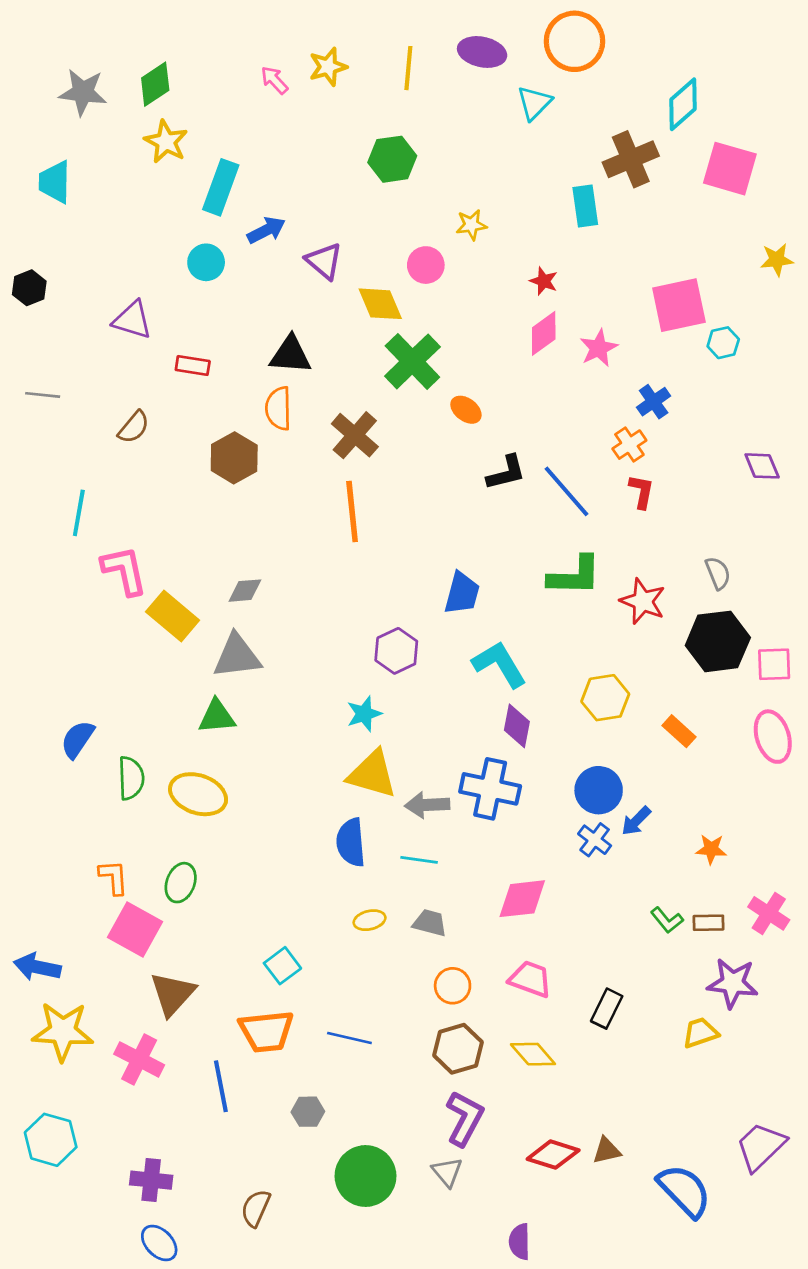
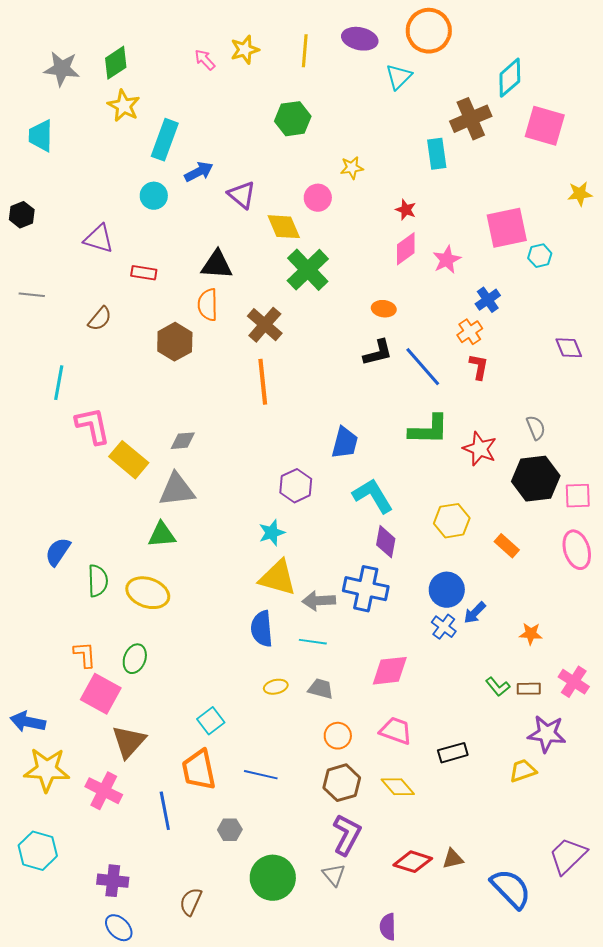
orange ellipse: (466, 410) -> (384, 309), moved, turned -30
black rectangle: (607, 1009) -> (453, 753), turned 48
orange trapezoid: (266, 1031) -> (199, 770), turned 84

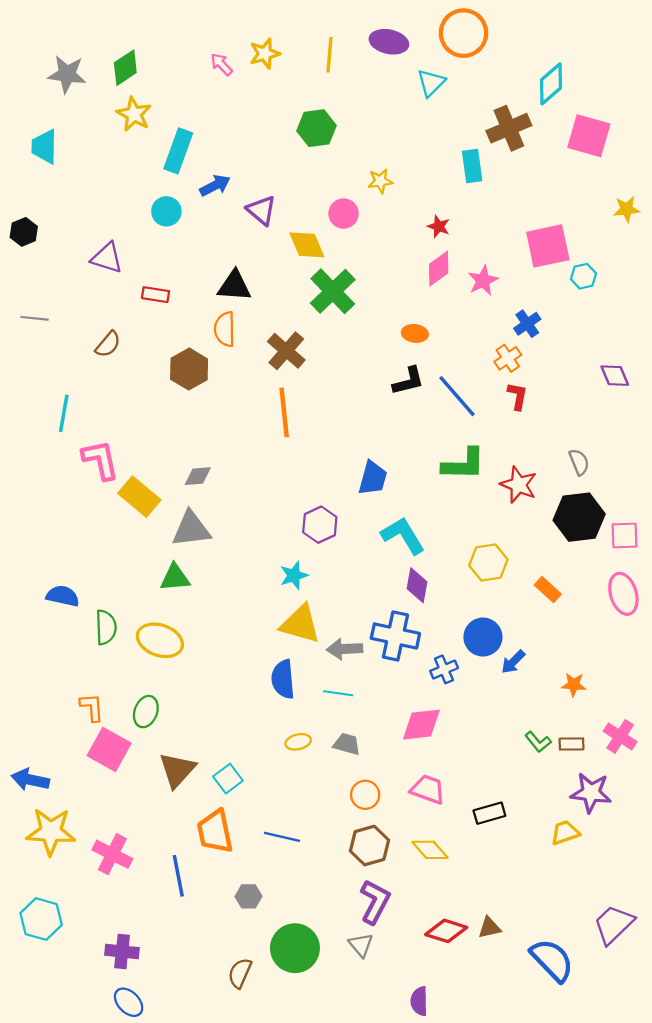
blue semicircle: (58, 552) -> (63, 596), turned 68
blue cross: (444, 627) -> (444, 669), moved, turned 30
brown triangle: (129, 742) -> (177, 770), moved
brown semicircle: (191, 902) -> (240, 973), moved

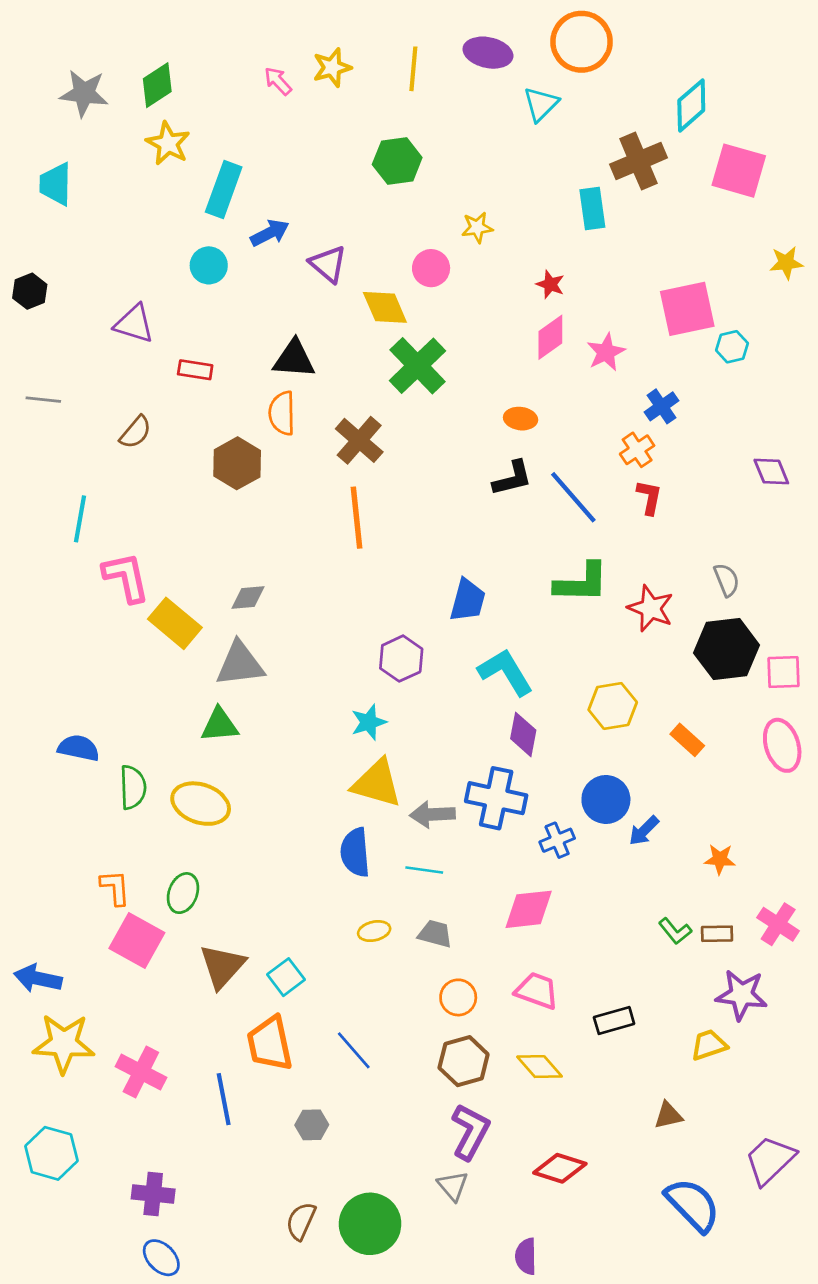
blue line: (282, 837) -> (354, 1050), turned 36
brown triangle: (489, 928) -> (668, 1115), moved
green circle: (295, 948) -> (370, 1224), moved

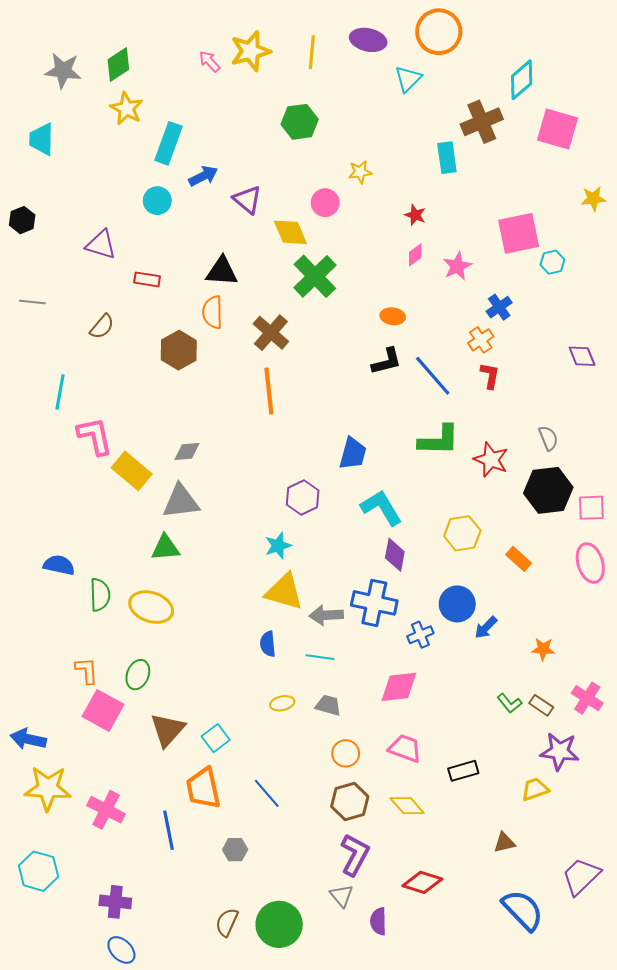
yellow star: (332, 67) -> (250, 51), size x1.4
pink diamond: (550, 337) -> (415, 255), size x0.7
blue semicircle: (355, 852) -> (268, 644), size x0.7
brown rectangle: (717, 934) -> (541, 705), turned 35
purple semicircle: (526, 1256) -> (378, 921), moved

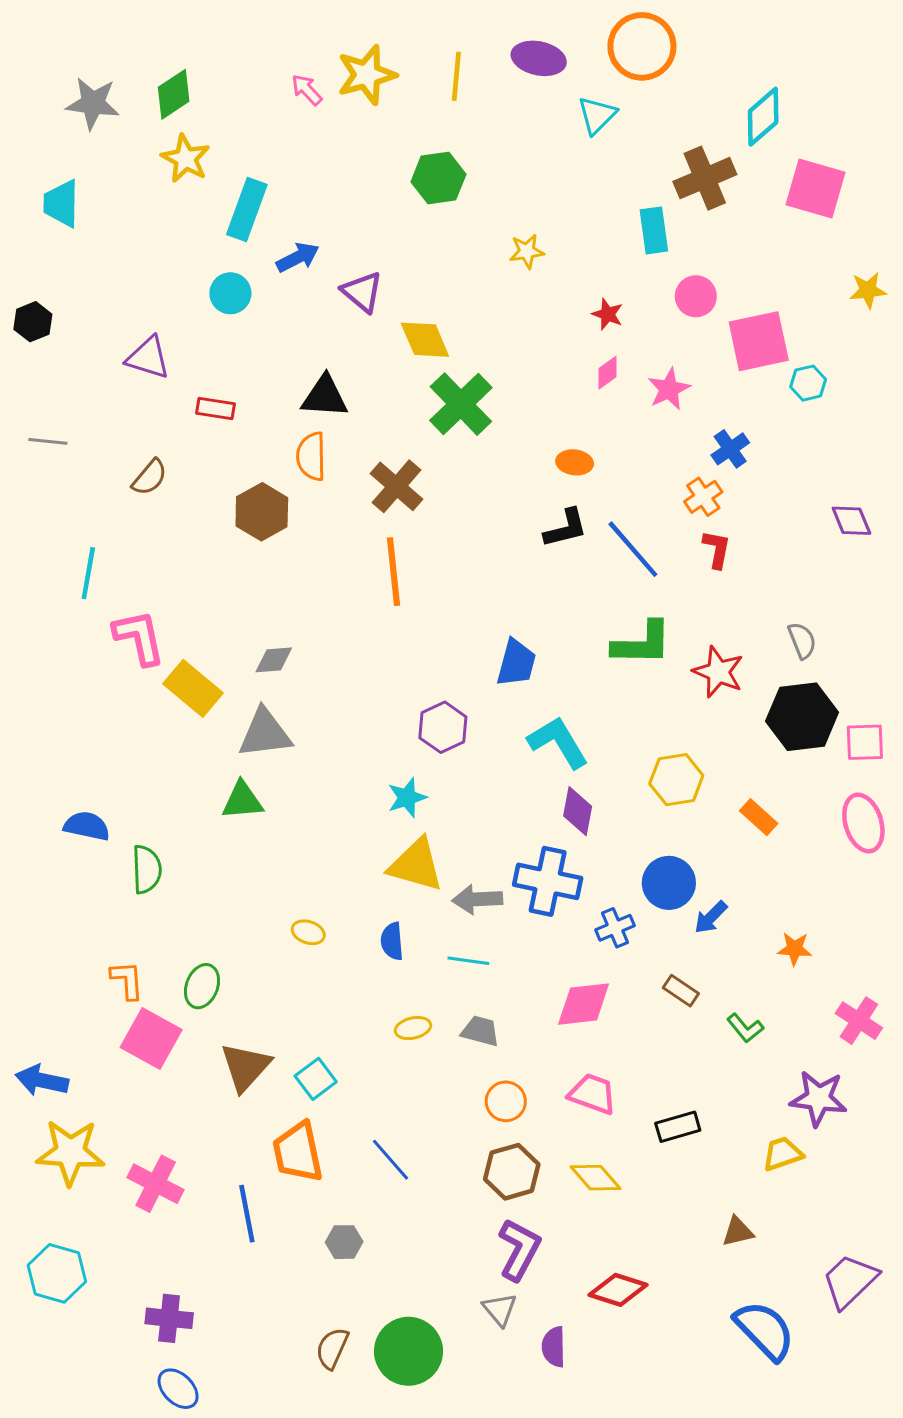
pink circle: (325, 203) -> (696, 296), moved
yellow ellipse: (151, 607) -> (308, 932), moved, size x0.5
brown rectangle: (541, 705) -> (681, 991), moved

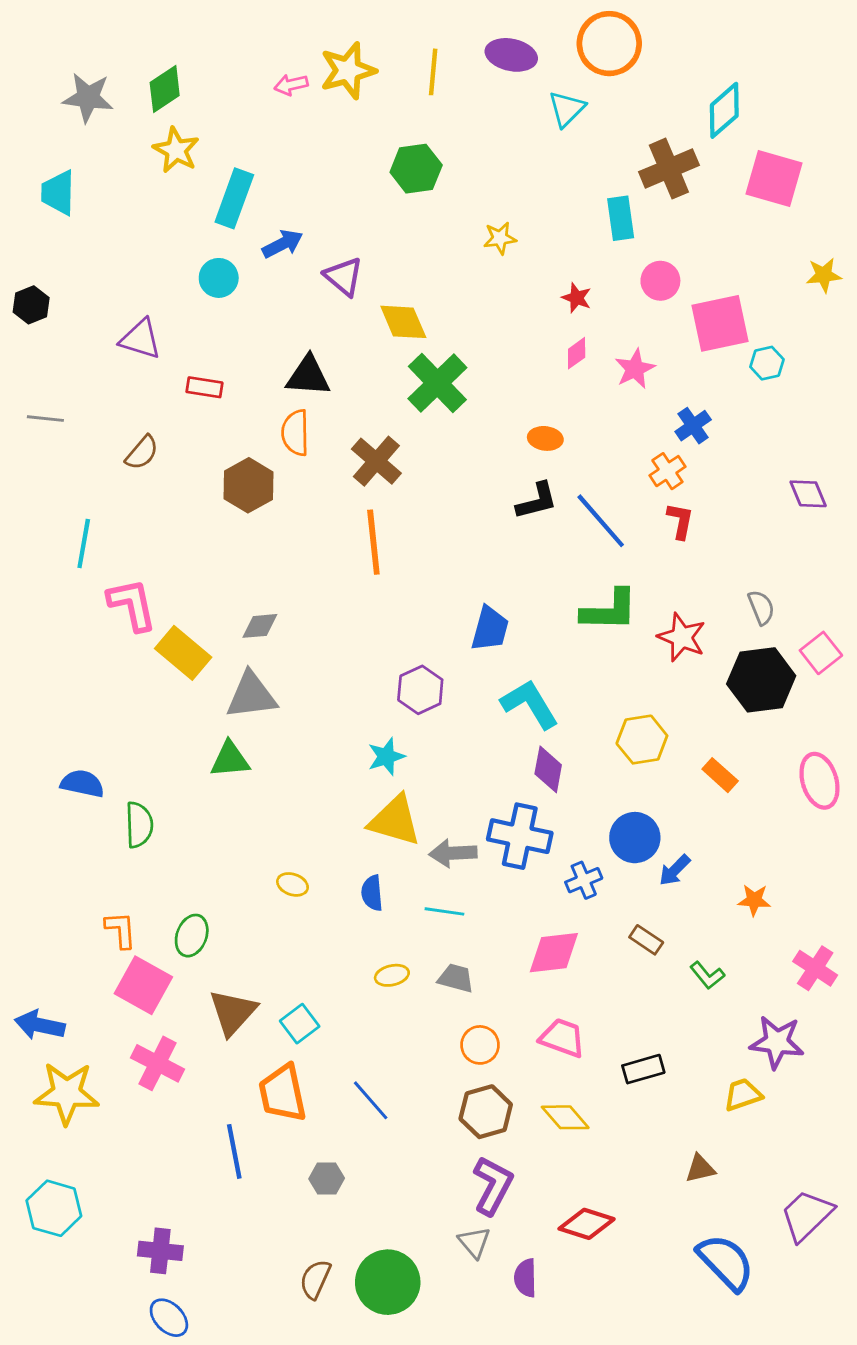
pink arrow: (307, 90) -> (291, 85), turned -60
pink square: (865, 742) -> (821, 653), moved, turned -36
pink cross: (156, 1184) -> (158, 1063), moved

